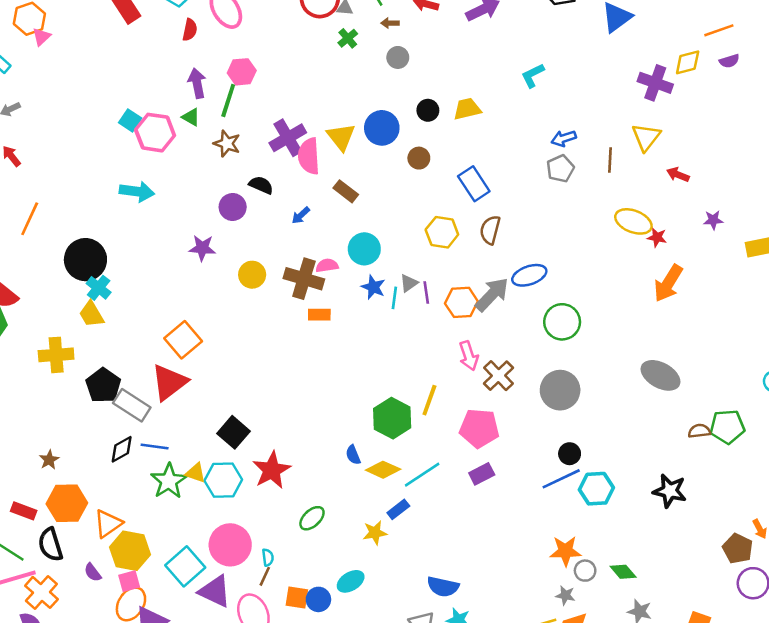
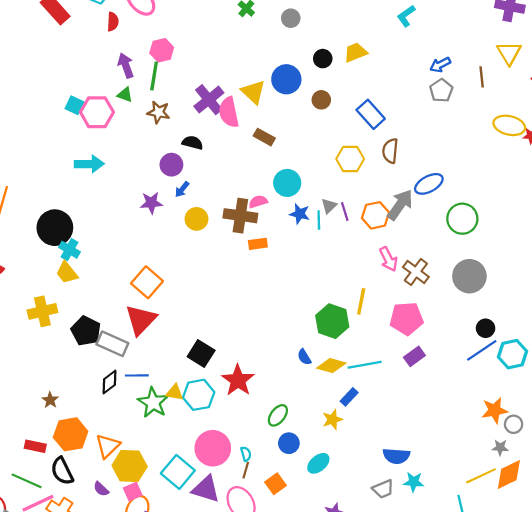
blue arrow: (301, 215) -> (182, 189), moved
cyan line: (422, 475) -> (365, 365), turned 32
orange square: (297, 597) -> (275, 484), turned -36
blue circle: (318, 599) -> (289, 443), moved

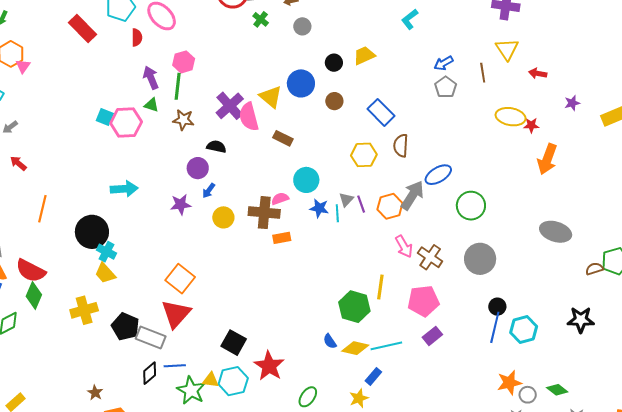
cyan arrow: (89, 164) -> (124, 189), moved
blue line: (482, 350) -> (495, 327), turned -40

